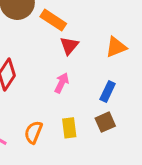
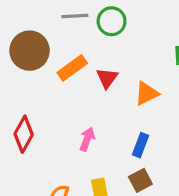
orange rectangle: (53, 20) -> (72, 68), turned -65
red triangle: (69, 46) -> (107, 78), moved

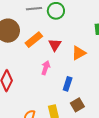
pink arrow: (87, 139) -> (46, 68), moved
blue rectangle: (141, 145) -> (68, 84), moved

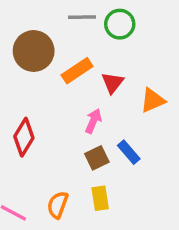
blue rectangle: (68, 84) -> (129, 152), turned -64
brown square: (77, 105) -> (97, 158), moved

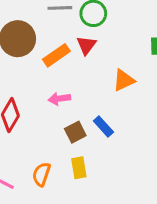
red triangle: (113, 83) -> (86, 45), moved
pink arrow: (93, 121) -> (59, 99), moved, turned -120

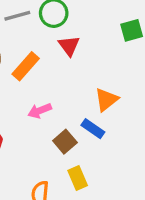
red triangle: (86, 45) -> (69, 46), moved
orange triangle: (124, 80) -> (106, 100), moved

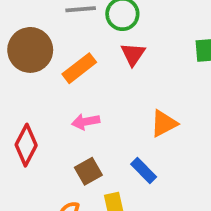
blue rectangle: (93, 129) -> (144, 171), moved
brown square: (65, 142) -> (88, 171), moved

